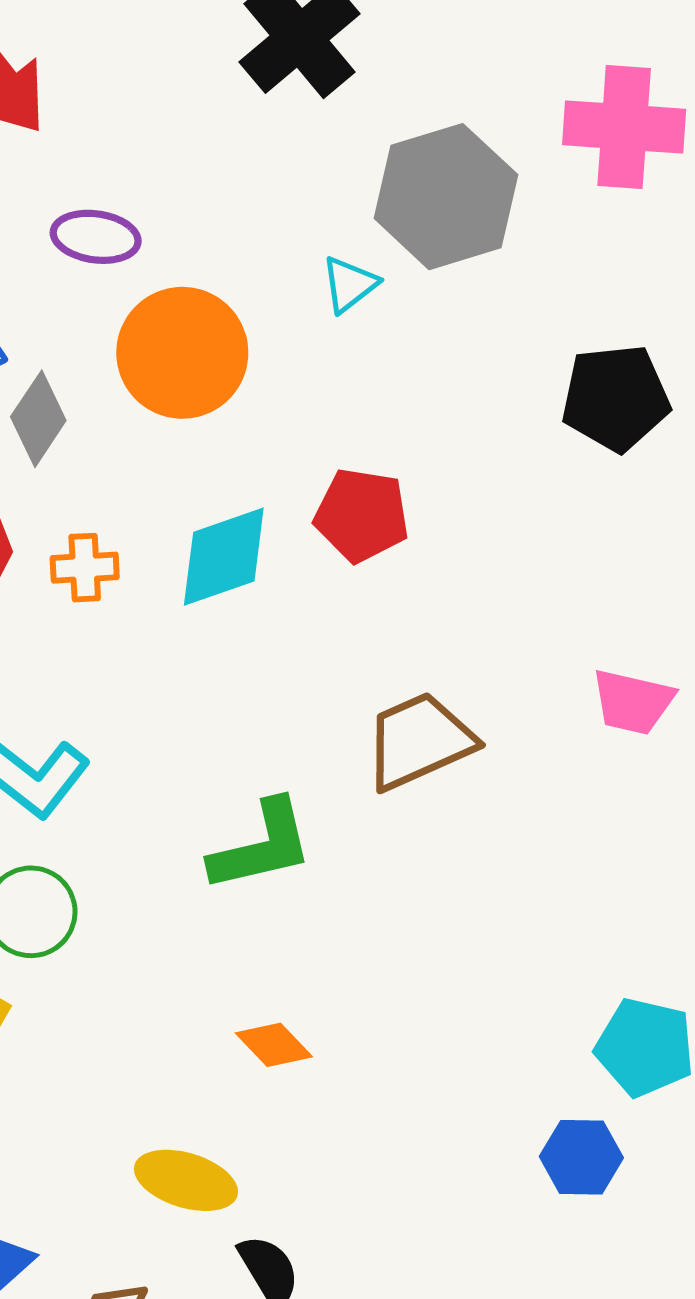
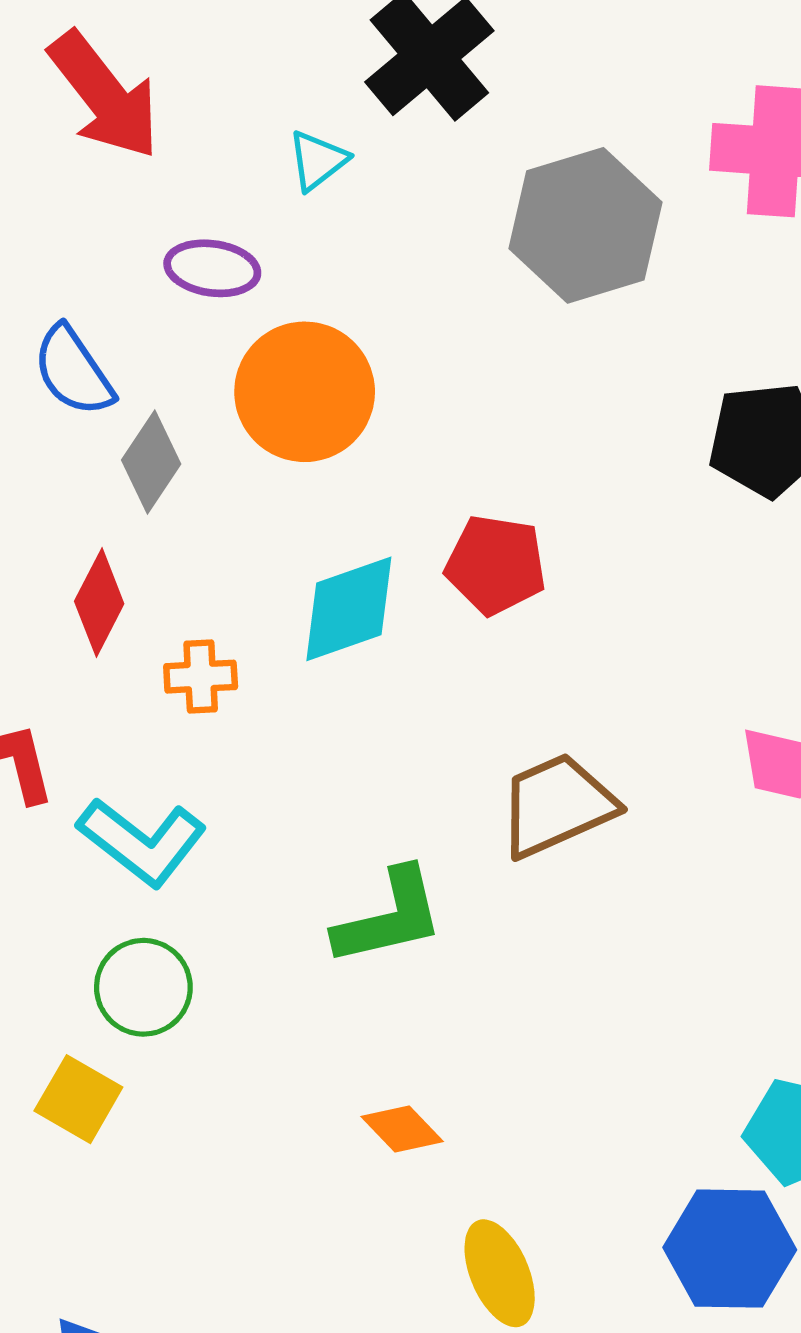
cyan triangle: (350, 284) -> (318, 160), moved
orange cross: (85, 568) -> (201, 677), moved
blue hexagon: (581, 1157) -> (730, 1249), size x1.5
yellow ellipse: (186, 1180) -> (500, 1273), moved, turned 50

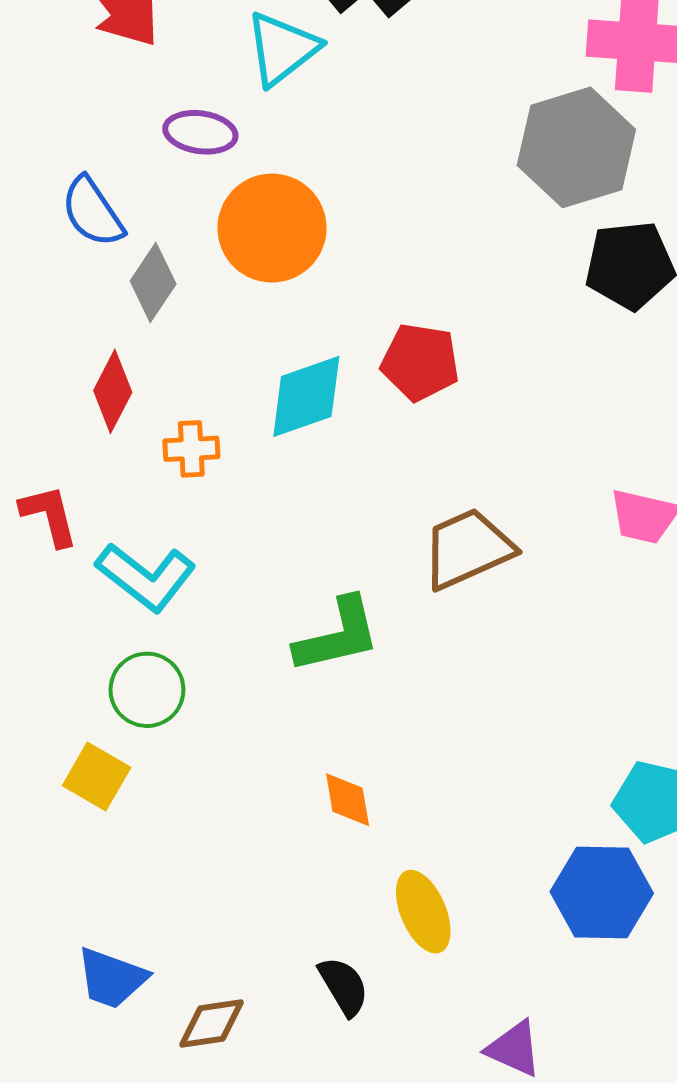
cyan triangle: (318, 160) -> (282, 49), size x1.6
gray hexagon: (585, 225) -> (576, 147), moved
orange diamond: (402, 1129) -> (348, 800), turned 34

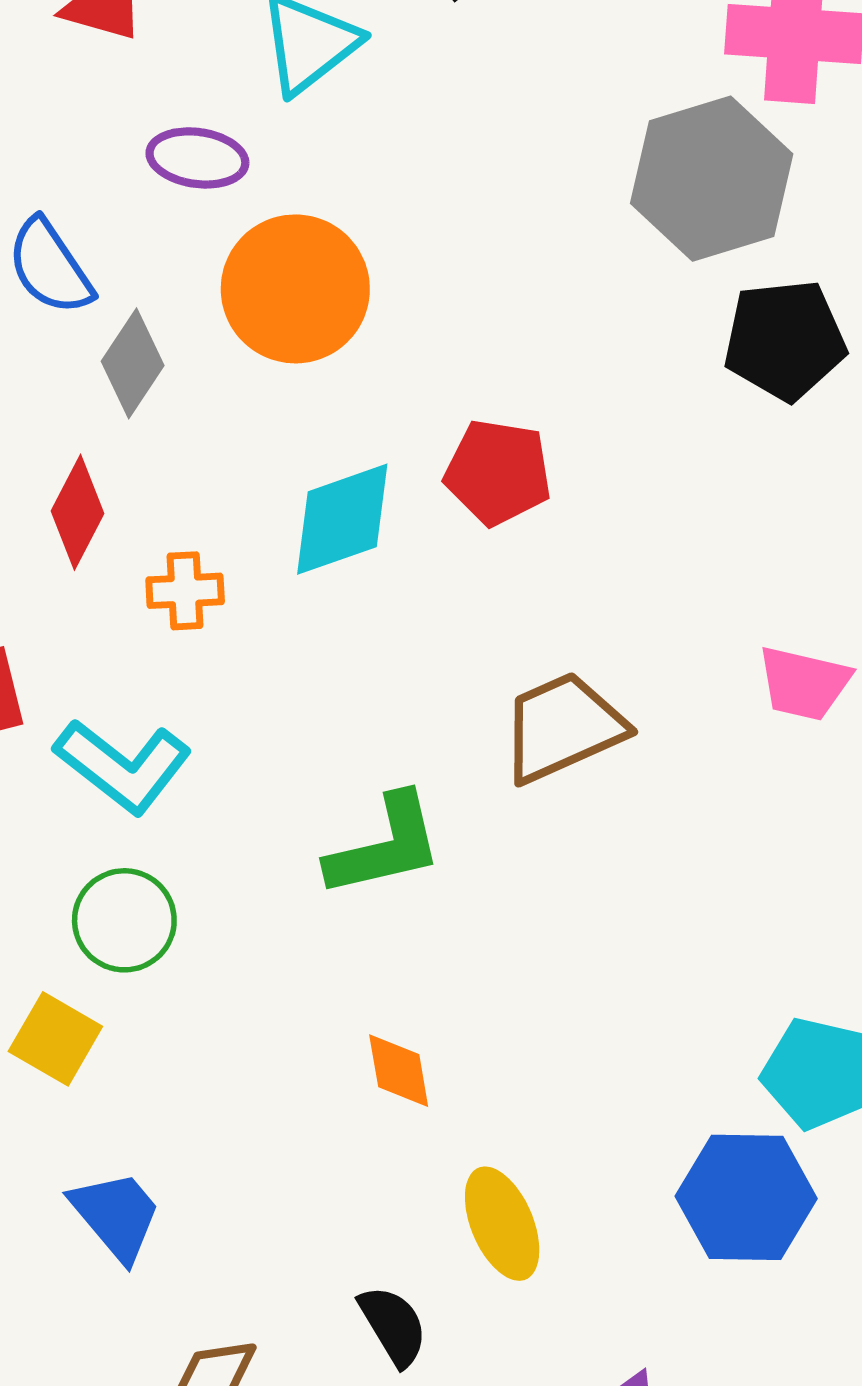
blue trapezoid: (112, 978) -> (116, 1215), moved, turned -150

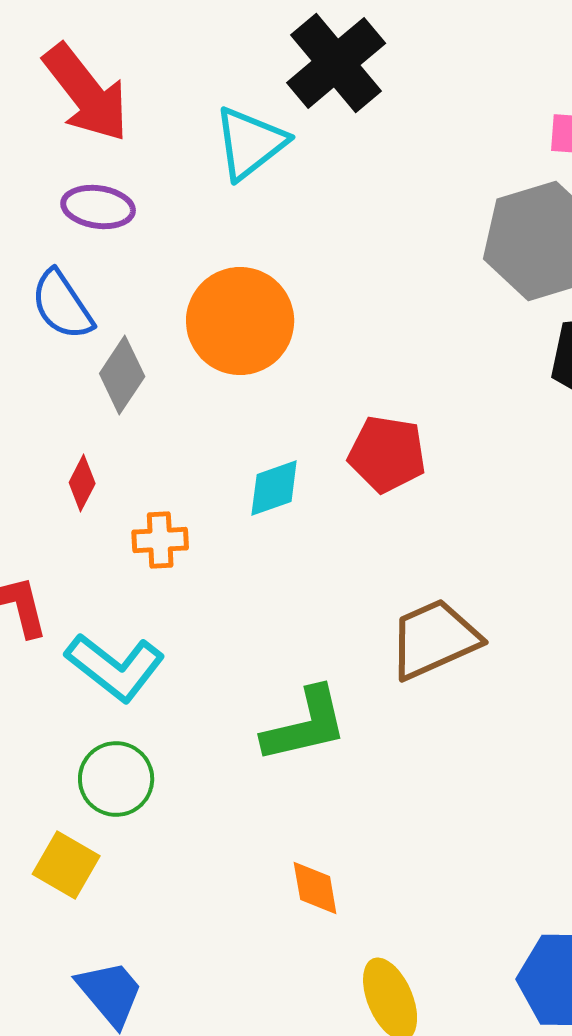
purple ellipse: (197, 158) -> (98, 207), moved
red diamond: (77, 512) -> (82, 483), size x0.7
cyan diamond: (342, 519) -> (274, 488), size x0.7

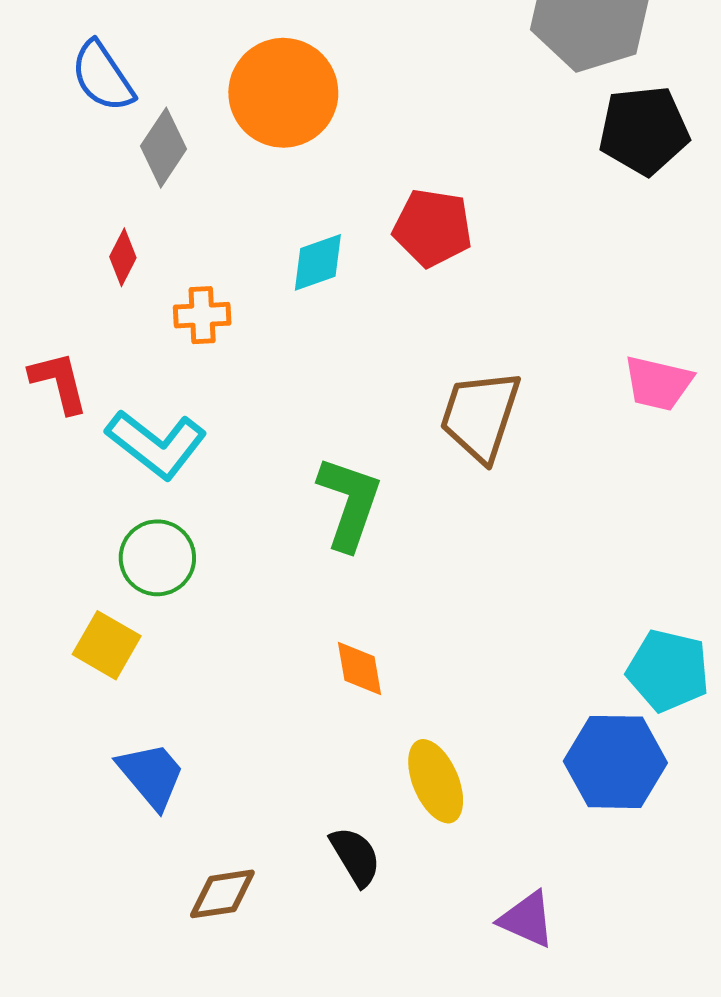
brown trapezoid: (434, 639) -> (480, 416), turned -48
green L-shape: (305, 725) -> (349, 503), turned -58

